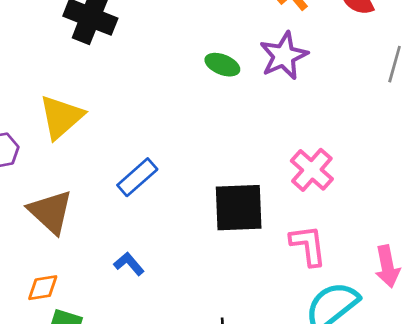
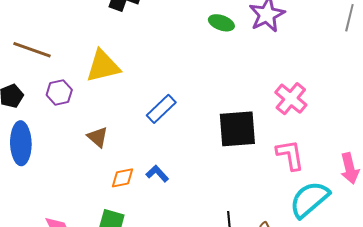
yellow triangle: (61, 117) -> (103, 66), turned 30
brown triangle: (51, 212) -> (98, 137), size x0.6
orange diamond: (43, 288) -> (123, 178), moved

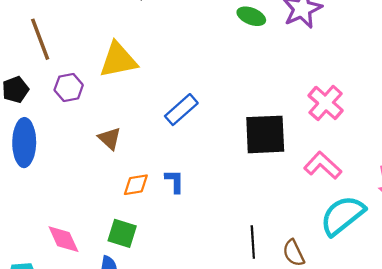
brown line: (32, 50) -> (40, 39), turned 48
pink L-shape: (290, 155) -> (323, 165), turned -40
blue L-shape: (157, 174) -> (175, 181), turned 40

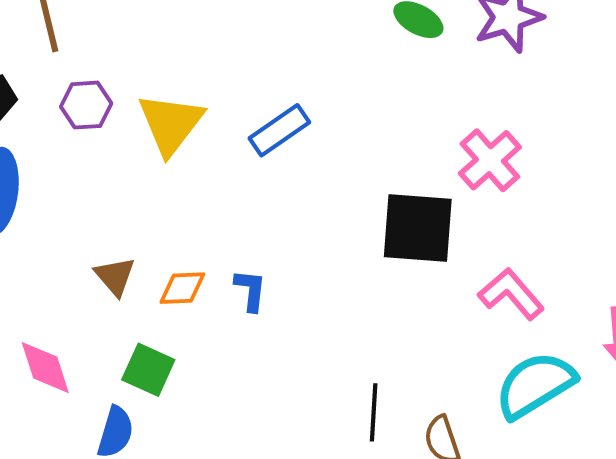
yellow triangle: (118, 60) -> (171, 124), moved, turned -48
pink cross: (326, 103) -> (490, 160), moved
blue rectangle: (181, 110) -> (279, 130), moved
brown triangle: (110, 138) -> (115, 276), moved

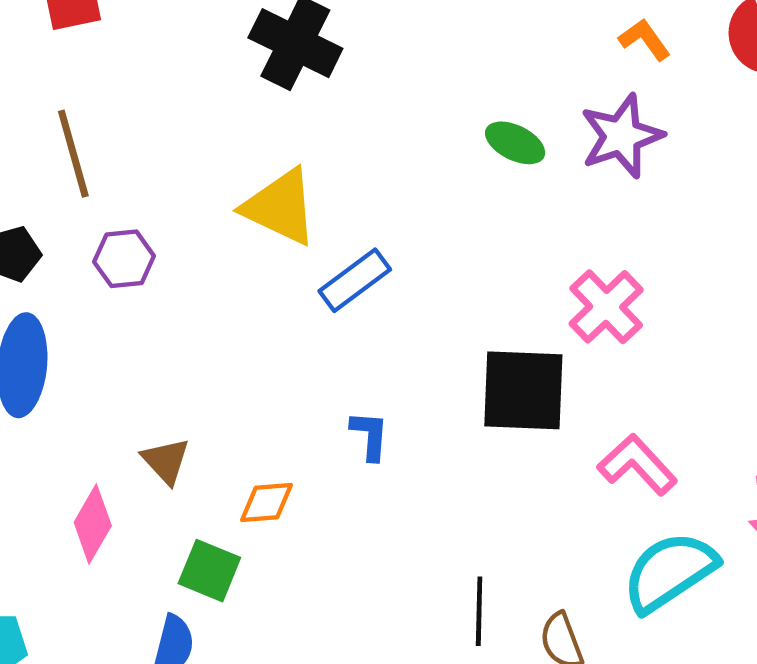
yellow triangle: (171, 124) -> (280, 207), moved, turned -40
orange diamond: (182, 288) -> (267, 502), moved
blue L-shape: (250, 290) -> (370, 435), moved
pink diamond: (45, 368) -> (93, 524), moved, turned 50

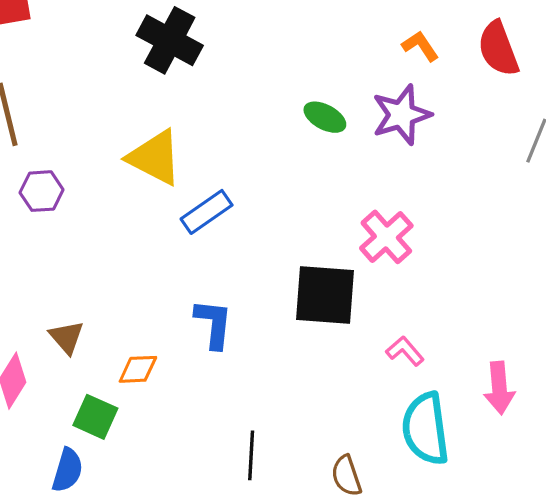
blue L-shape: (370, 435) -> (214, 324), size x1.4
pink L-shape: (637, 465) -> (405, 351), size x0.7
cyan semicircle: (670, 572) -> (426, 429), turned -66
black line: (479, 611) -> (251, 455), moved

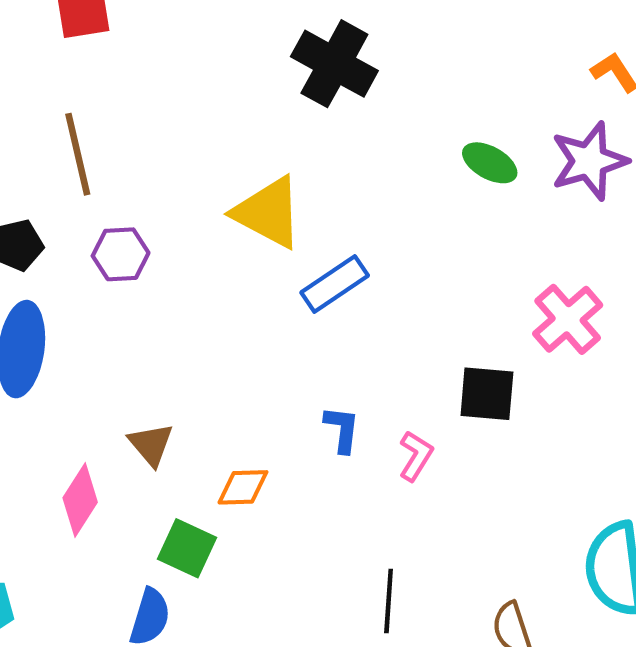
black cross: (170, 40) -> (334, 64), moved
black square: (325, 295) -> (487, 394), size x0.7
blue L-shape: (214, 324) -> (342, 429), size x0.7
pink L-shape: (405, 351) -> (416, 456), moved, turned 72

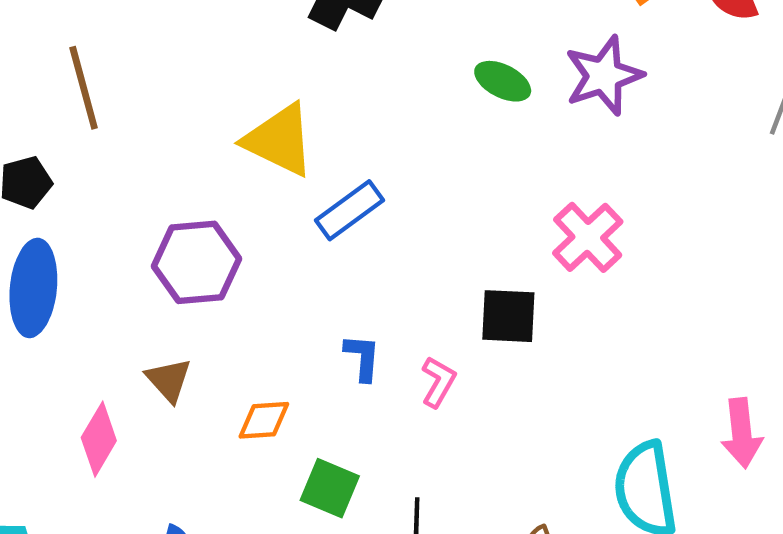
purple hexagon: (121, 254) -> (196, 262), moved, size x1.5
green square: (187, 548) -> (330, 488), moved

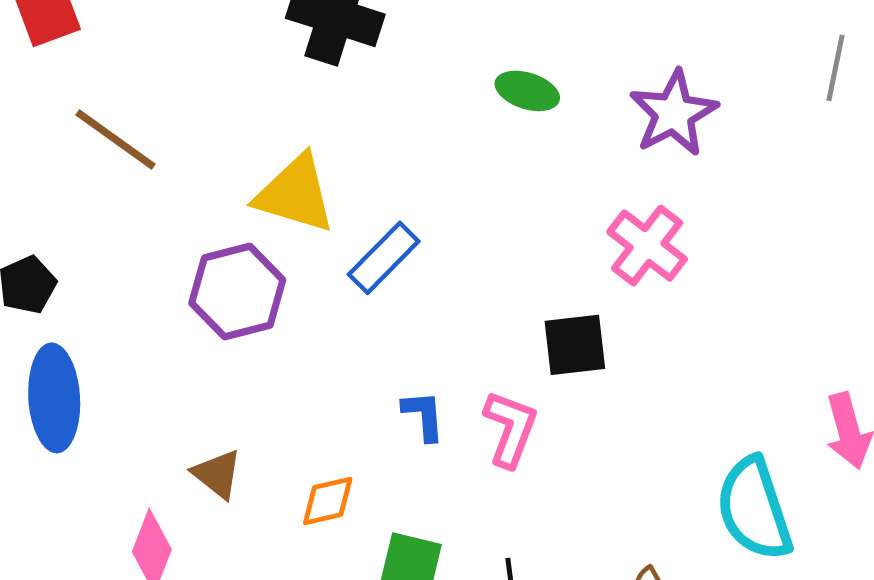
purple star: (604, 76) -> (674, 113), moved
brown line: (84, 88) -> (115, 140), moved, turned -30
purple hexagon: (196, 262) -> (237, 291), moved
pink L-shape: (438, 382) -> (510, 429), size x1.4

